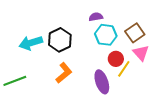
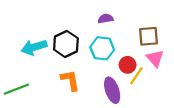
brown square: (135, 33) -> (148, 36), turned 30
cyan hexagon: (106, 35) -> (102, 48), moved
orange L-shape: (64, 73) -> (70, 80), turned -60

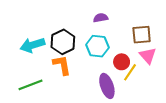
orange L-shape: (70, 80) -> (62, 65), moved
green line: (16, 89) -> (30, 85), moved

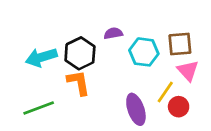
purple semicircle: (101, 18) -> (113, 33), moved
cyan hexagon: (97, 46) -> (144, 52), moved
red circle: (122, 62) -> (179, 107), moved

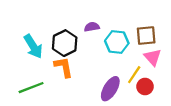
cyan arrow: (41, 57) -> (33, 46), turned -105
purple ellipse: (136, 109) -> (110, 89), turned 50

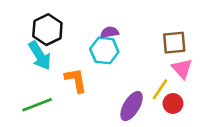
cyan hexagon: (117, 42) -> (104, 50), moved
black hexagon: (65, 43) -> (47, 30), moved

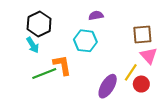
purple semicircle: (110, 32) -> (96, 15), moved
cyan arrow: (40, 56) -> (33, 45), size x0.7
green line: (37, 105) -> (44, 74), moved

